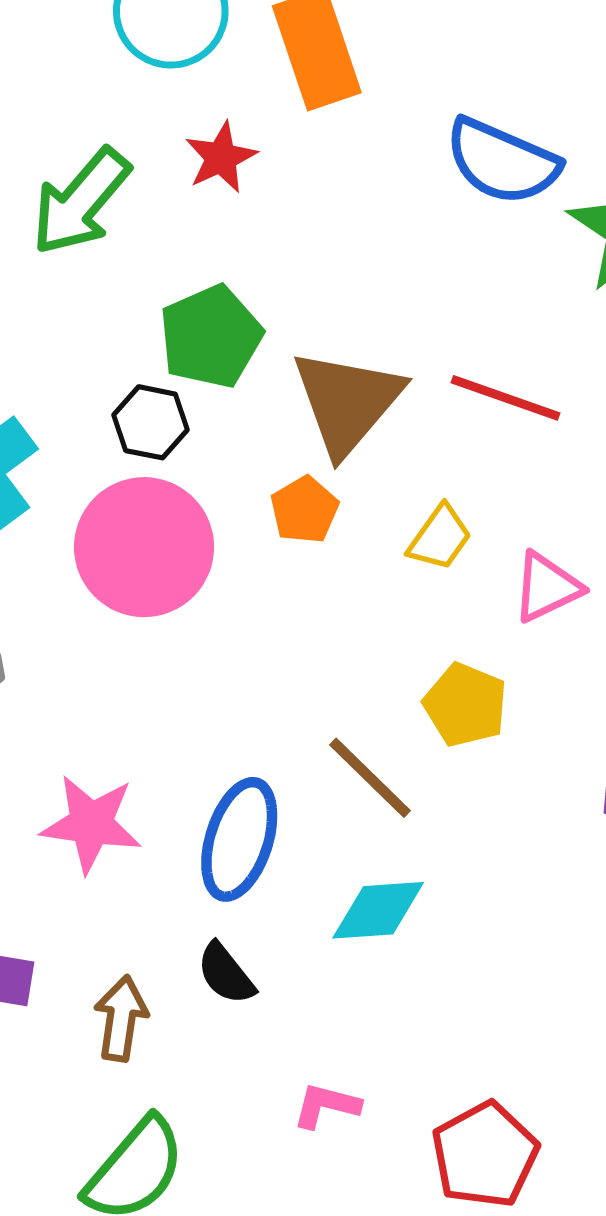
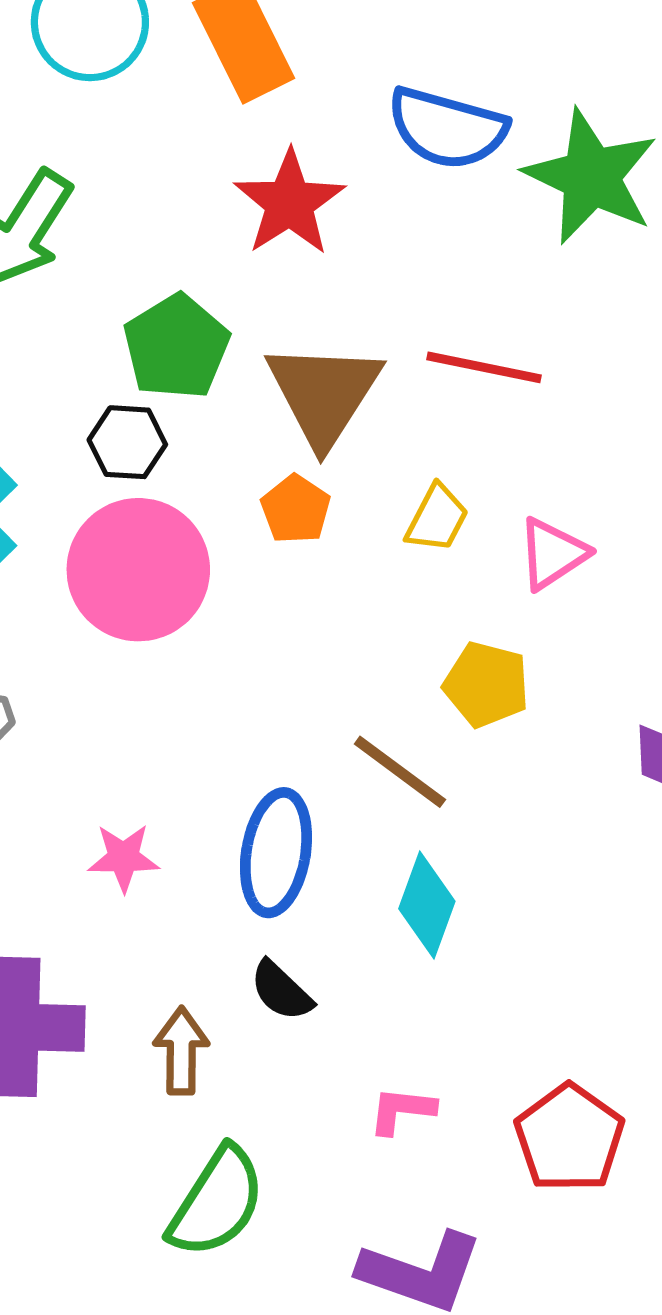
red star: (221, 157) -> (289, 203), moved, size x1.5
pink star: (91, 824) -> (124, 858), size x0.7
cyan diamond: (378, 910) -> (427, 905), turned -58

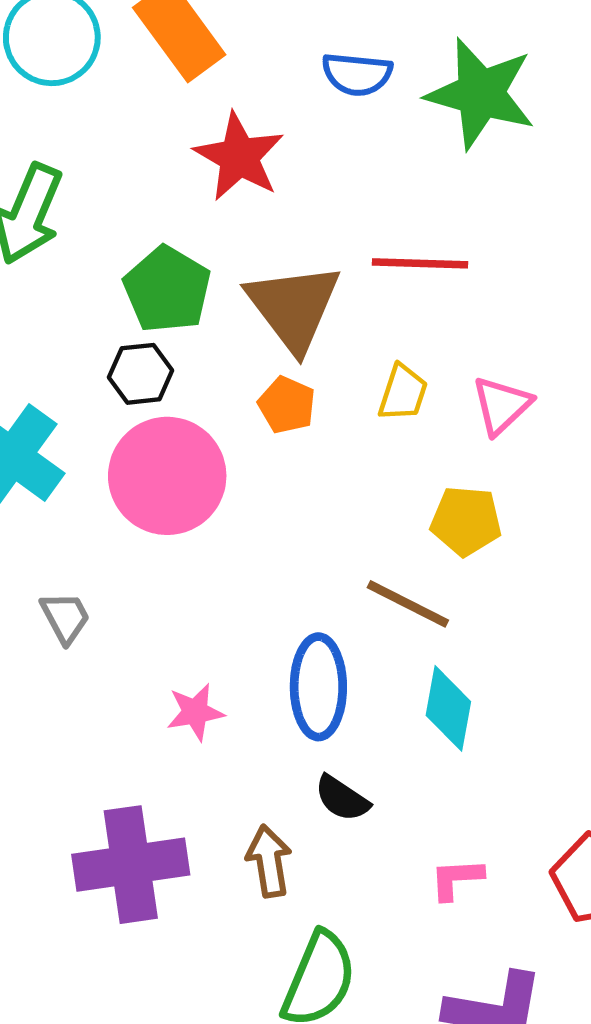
blue semicircle: (447, 128) -> (357, 74), size x0.7

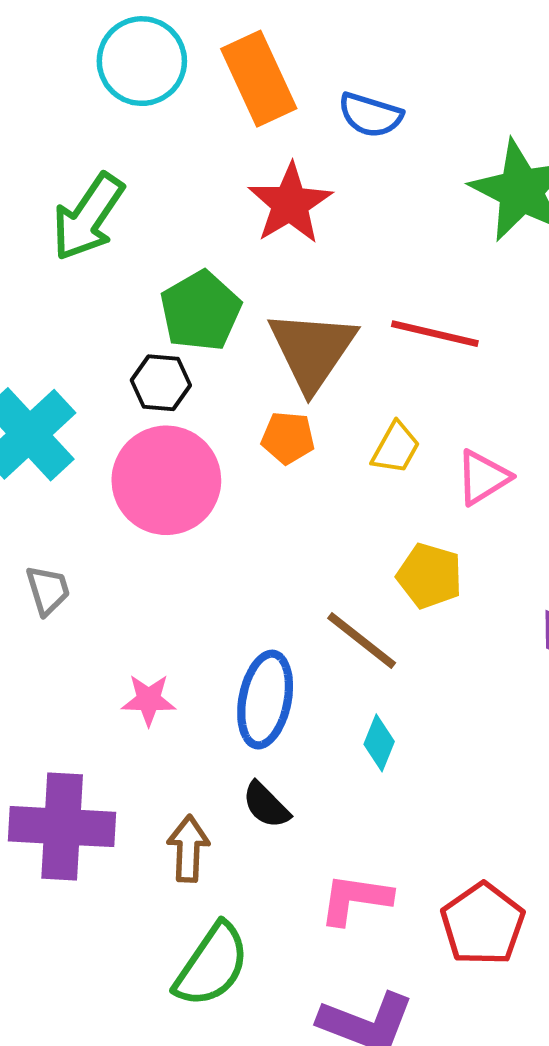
blue semicircle: (357, 74) -> (370, 115), moved
orange pentagon: (287, 405) -> (288, 438), turned -30
cyan diamond: (448, 708) -> (379, 743), size x0.7
pink L-shape: (457, 879) -> (355, 899), size x1.4

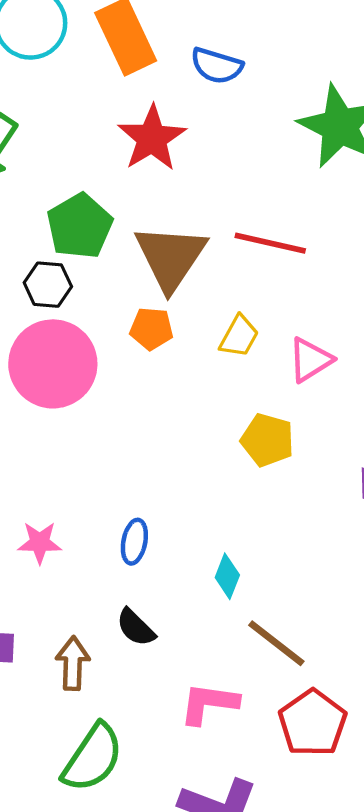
brown line: (362, 641) -> (276, 643), moved
blue ellipse: (265, 700) -> (134, 542), size x0.6

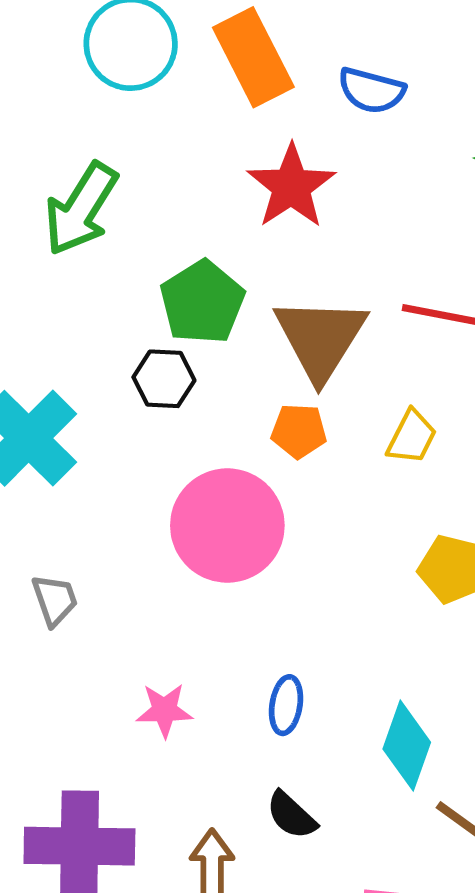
pink circle: (53, 364) -> (227, 526), moved
cyan diamond: (227, 576) -> (407, 746), size x1.5

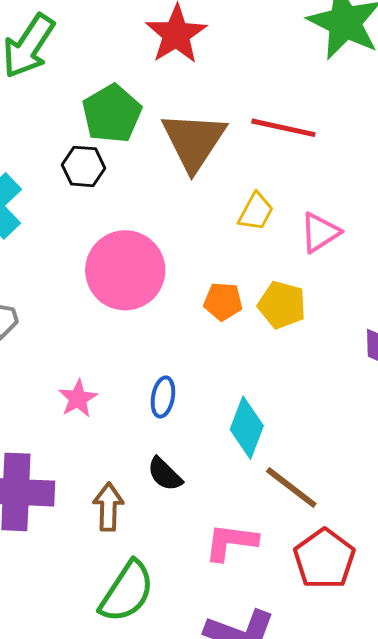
orange pentagon: (299, 431) -> (223, 301), moved
pink star: (164, 710) -> (78, 398), turned -30

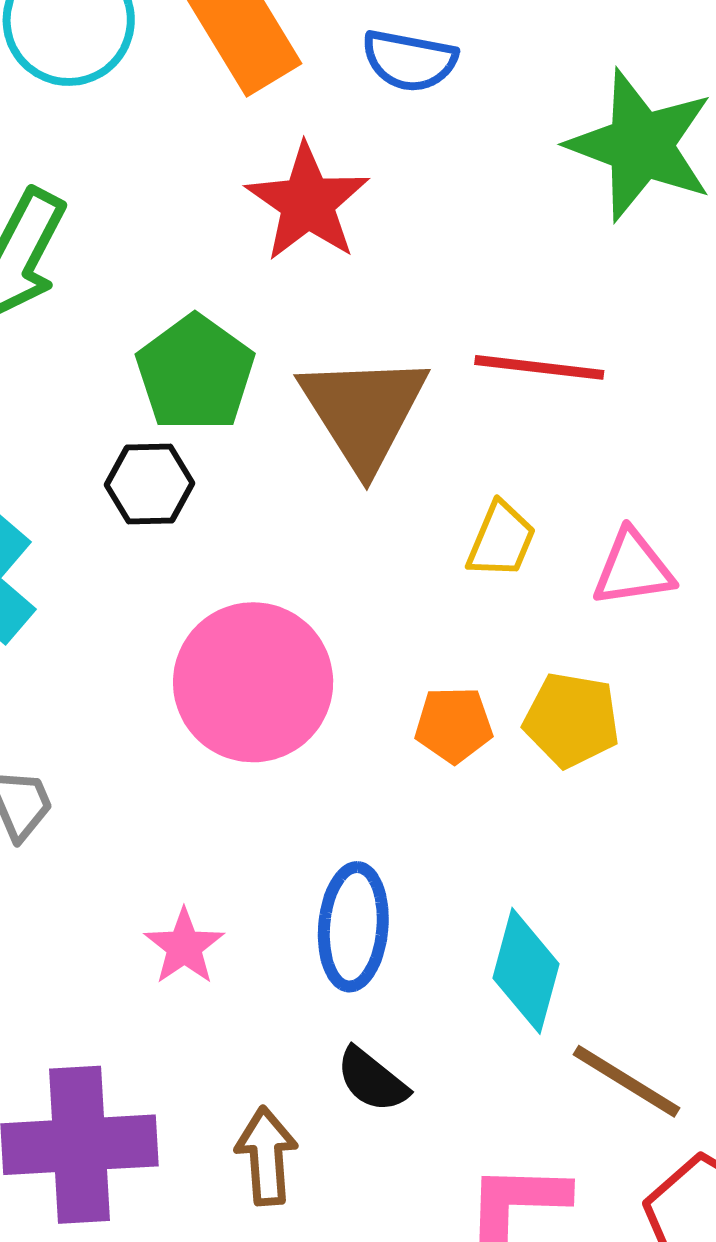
pink triangle: (320, 232) -> (633, 568), turned 30
blue ellipse: (163, 397) -> (353, 927), size x1.5

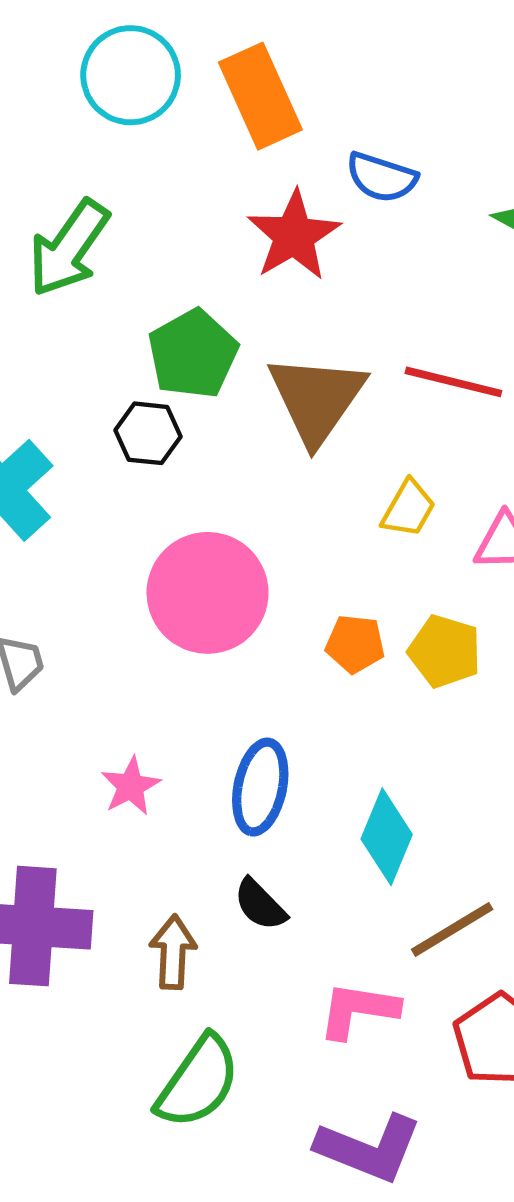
blue semicircle: (409, 61) -> (382, 177), moved
brown line: (626, 1081) -> (452, 929), turned -70

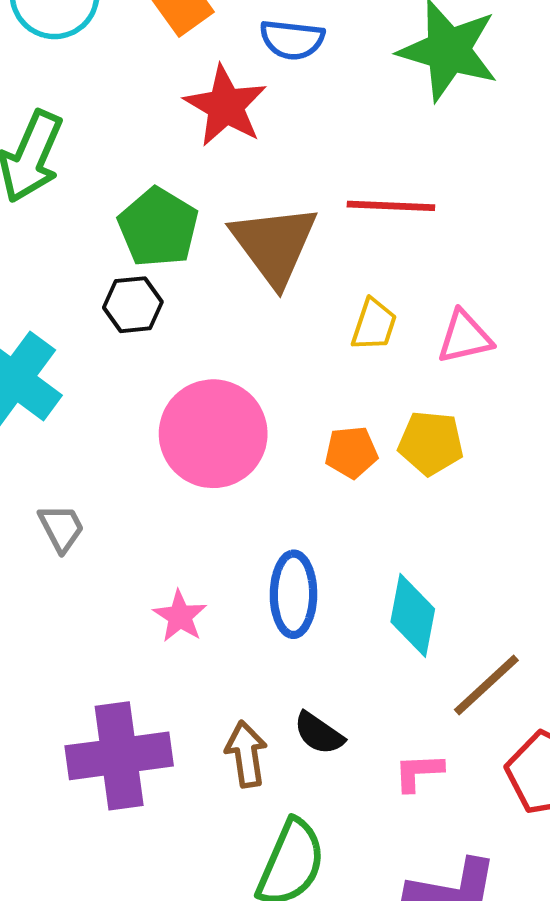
black semicircle: (260, 905) -> (319, 733), moved
pink L-shape: (358, 1010) -> (419, 772), size x0.7

